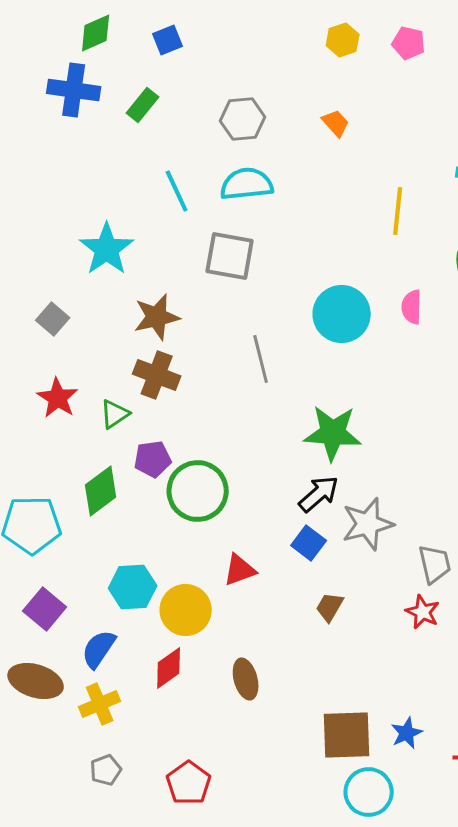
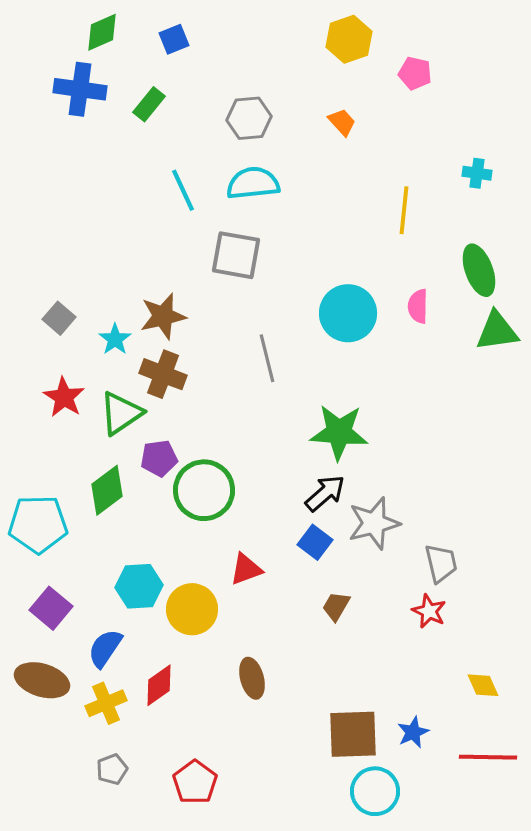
yellow hexagon: (343, 40) -> (349, 39), size x1.4
pink pentagon: (409, 43) -> (415, 73), moved
cyan star: (107, 249) -> (115, 339), moved, size x0.6
green triangle: (115, 414) -> (121, 413), size x1.5
red diamond: (169, 668) -> (159, 685), moved

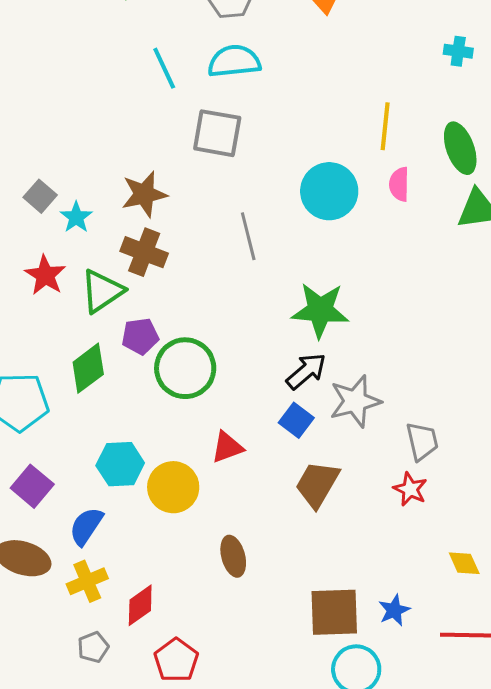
yellow line: (404, 210) -> (385, 126), moved
cyan star: (115, 339) -> (76, 217), moved
brown trapezoid: (336, 606) -> (317, 484), size x1.6
red diamond: (159, 685) -> (140, 605), moved

